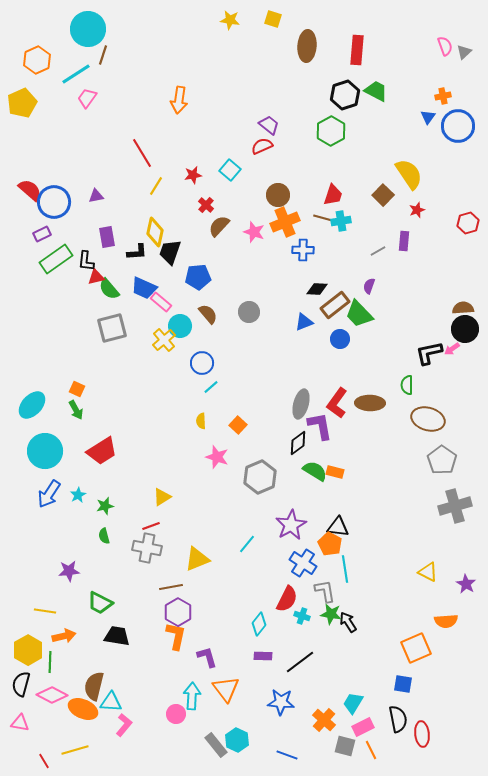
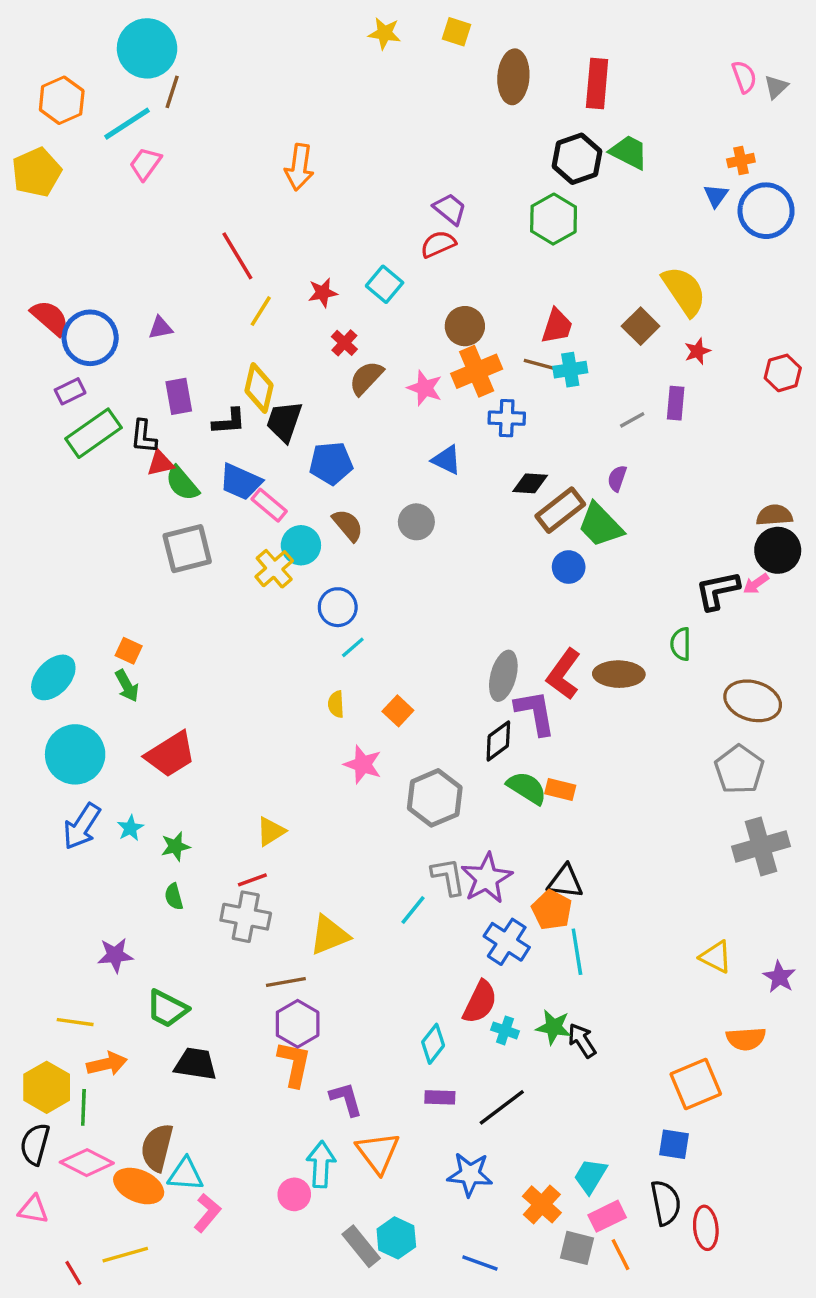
blue triangle: (304, 322) -> (446, 460), moved, turned 48
brown ellipse: (428, 419) -> (753, 701), moved
gray L-shape: (325, 591) -> (448, 877), moved

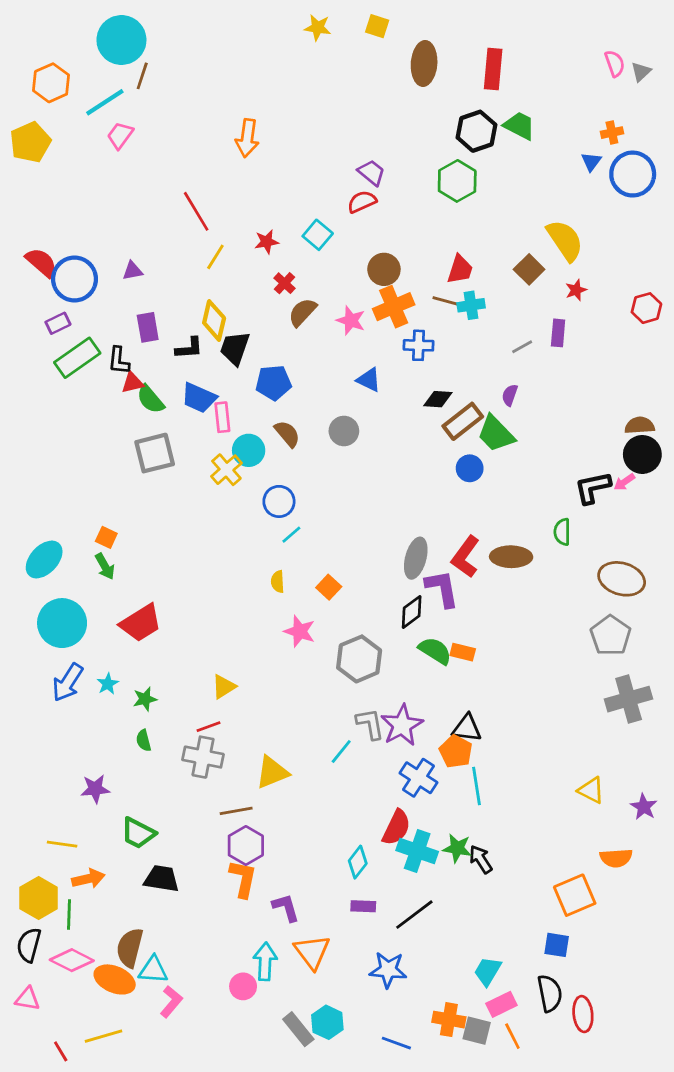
pink rectangle: (269, 505) -> (222, 417), turned 44
cyan cross: (505, 1030) -> (417, 851), size x1.8
orange cross: (542, 1204) -> (449, 1020), moved, turned -32

